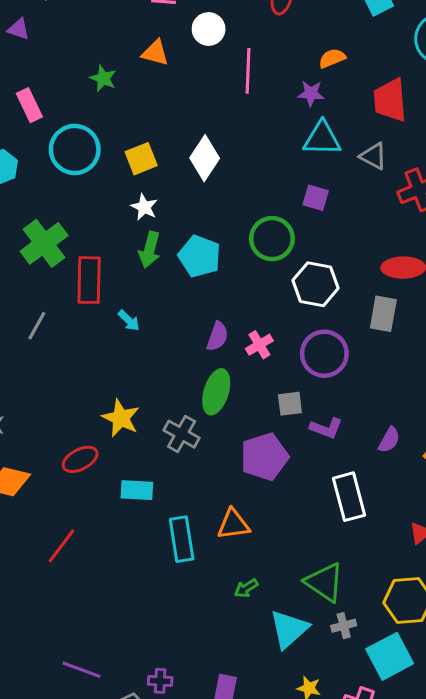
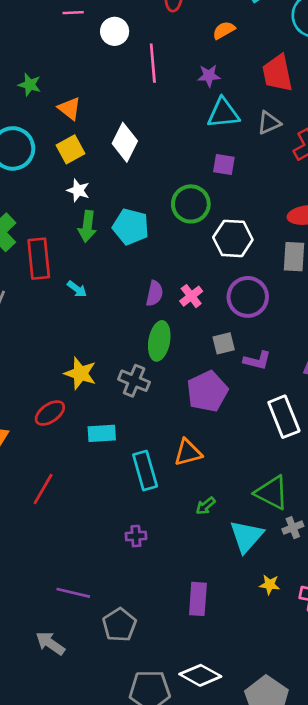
orange triangle: (155, 53) -> (69, 109), moved, turned 30
orange semicircle: (332, 58) -> (224, 30), moved
gray triangle: (373, 156) -> (269, 123), turned -45
purple cross: (160, 681) -> (136, 536), moved

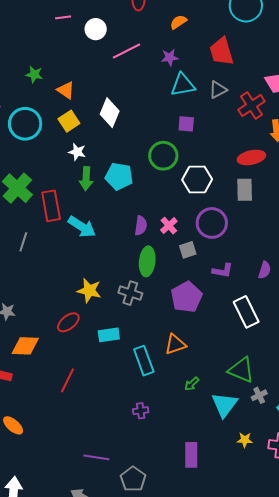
pink line: (153, 63) -> (126, 51), turned 72
cyan arrow: (77, 289) -> (82, 227), size x1.8
gray square: (224, 343) -> (188, 250), moved

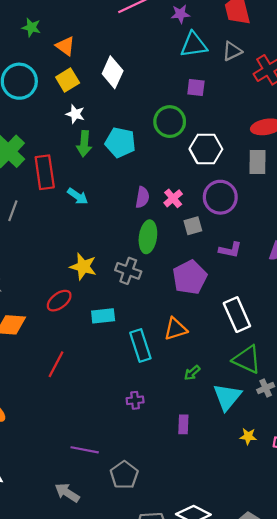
cyan arrow: (82, 227) -> (78, 196), size x0.7
white rectangle: (246, 312) -> (237, 315), moved
purple rectangle: (191, 455) -> (183, 424), moved, size x0.7

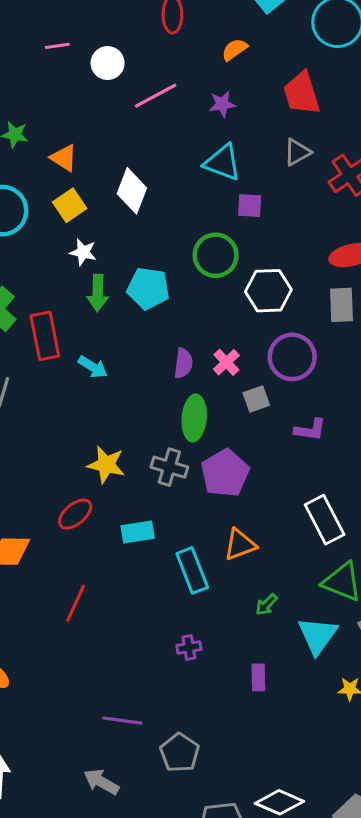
cyan triangle: (194, 45) -> (223, 163), moved, turned 32
purple pentagon: (190, 277) -> (225, 473), moved

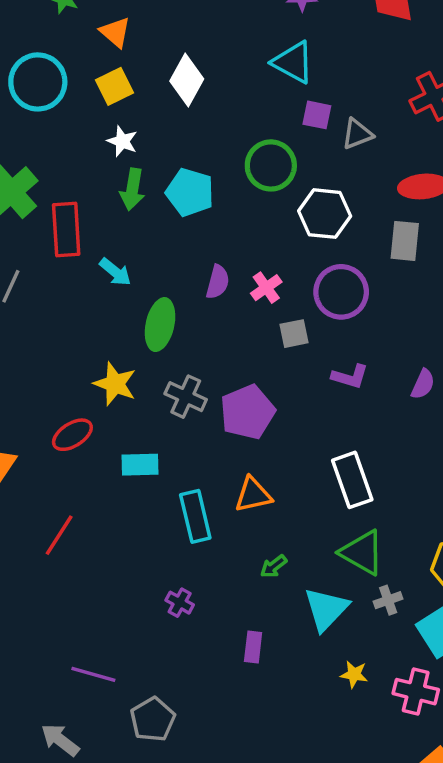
gray triangle: (297, 152) -> (357, 134), moved
green ellipse: (194, 418) -> (160, 325), moved
purple cross: (189, 648) -> (180, 603), turned 30

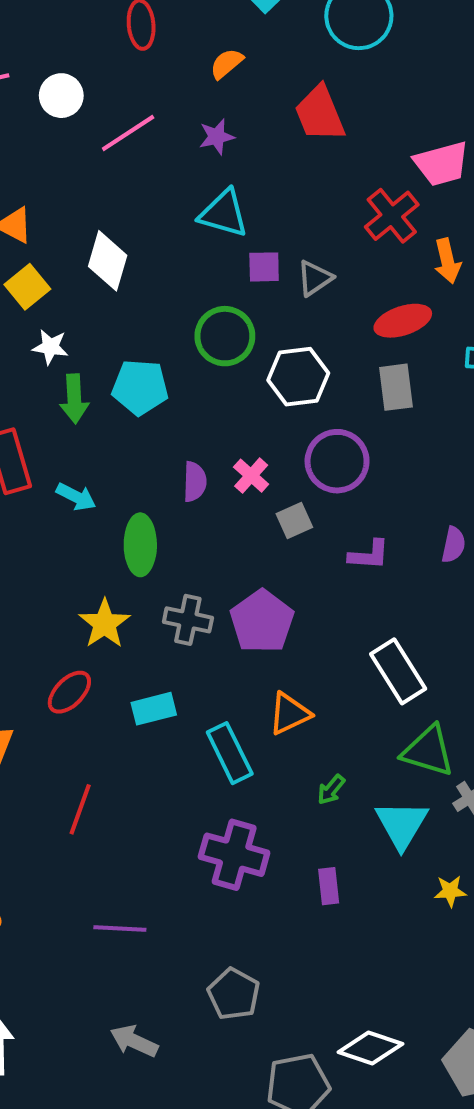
yellow star: (115, 384) -> (105, 624), turned 30
purple cross: (180, 603) -> (234, 855), size x2.0
purple line: (93, 674) -> (120, 929), moved

